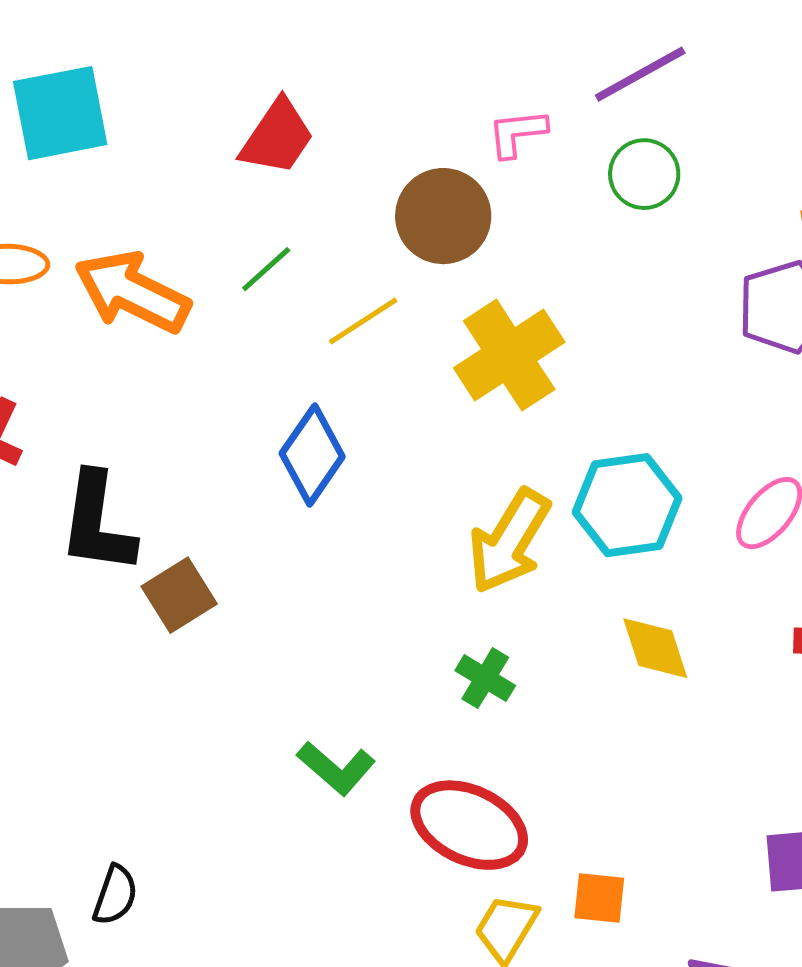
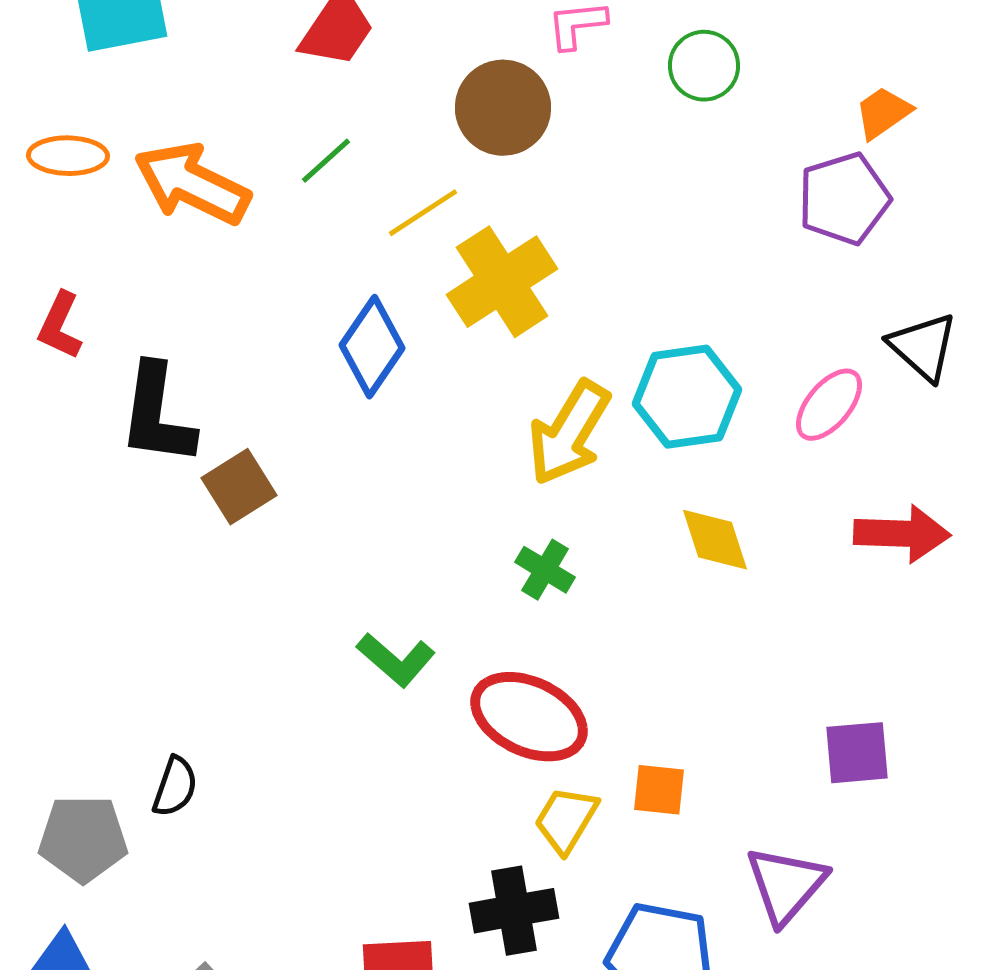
yellow cross: (509, 355) -> (502, 282), moved

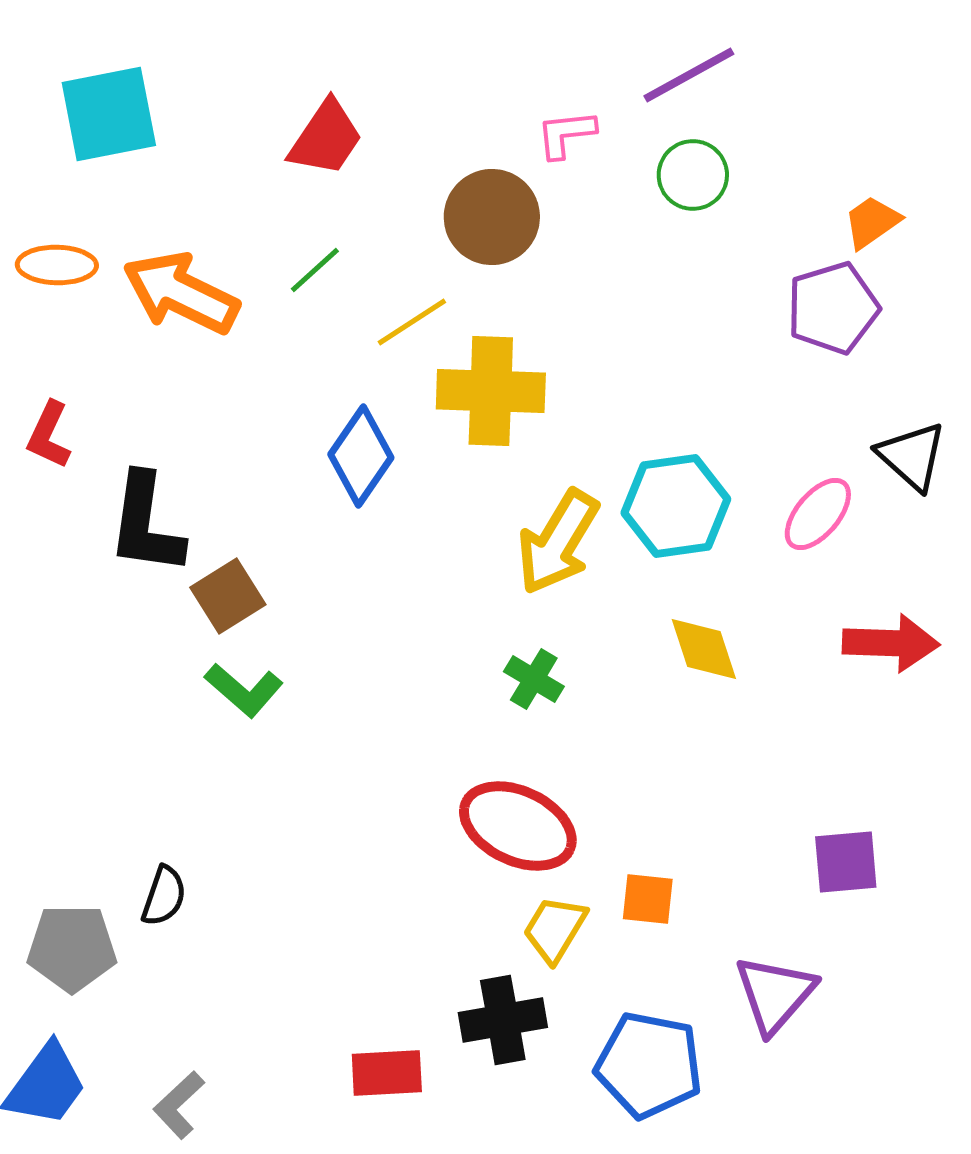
yellow cross: (502, 282) -> (491, 391), turned 35
green L-shape: (396, 660) -> (244, 690), moved

